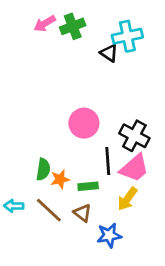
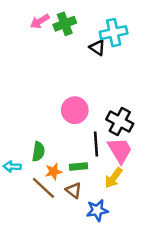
pink trapezoid: (134, 168) -> (120, 150), turned -80
orange star: (60, 179) -> (53, 172), moved
cyan arrow: (14, 206) -> (12, 167), moved

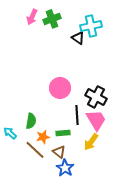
pink arrow: (40, 21) -> (32, 17), turned -35
cyan arrow: (12, 167) -> (10, 133), turned 40
blue star: (97, 210) -> (65, 168), moved, turned -30

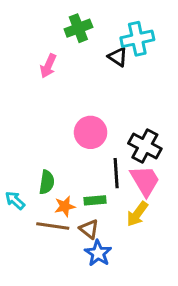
pink arrow: (32, 17) -> (48, 66), moved
brown line: (35, 150) -> (53, 226), turned -35

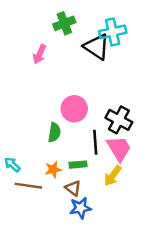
black triangle: (118, 57) -> (97, 47), size x1.6
green semicircle: (47, 182) -> (54, 132), moved
brown line: (53, 226) -> (28, 186), moved
blue star: (98, 253) -> (80, 208), turned 30

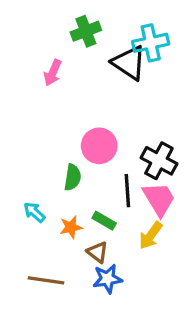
cyan arrow: (12, 165) -> (34, 212), moved
green rectangle: (78, 165) -> (104, 221), turned 35
brown line: (28, 186) -> (46, 280), moved

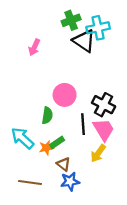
green cross: (86, 31) -> (71, 20), moved
cyan arrow: (34, 212) -> (22, 138), size x1.6
green rectangle: (104, 221) -> (57, 142), moved, turned -64

